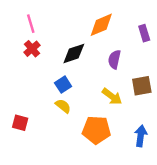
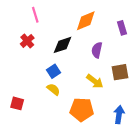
pink line: (31, 24) -> (35, 15), moved

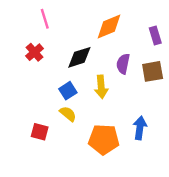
brown square: (120, 72) -> (153, 71), moved
yellow arrow: (95, 81) -> (101, 87), moved, turned 48
red square: (17, 103) -> (40, 132), moved
blue arrow: (119, 115) -> (140, 128), moved

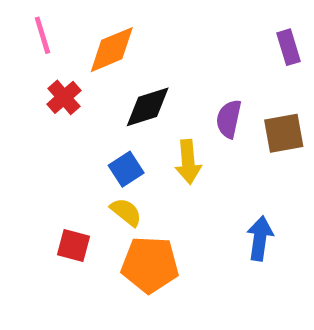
pink line: (45, 19) -> (42, 35), moved
orange diamond: (109, 26) -> (112, 50), moved
purple rectangle: (155, 35) -> (289, 47), moved
orange pentagon: (104, 139) -> (150, 265), moved

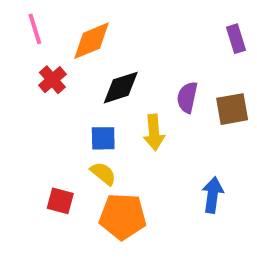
blue square: (126, 169) -> (103, 138), turned 32

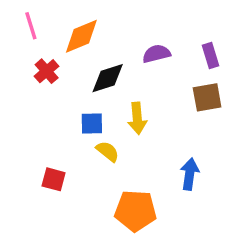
purple rectangle: (236, 39) -> (211, 55), moved
purple semicircle: (187, 97) -> (156, 54), moved, turned 64
yellow semicircle: (103, 173) -> (108, 151), moved
orange pentagon: (123, 216) -> (136, 211), moved

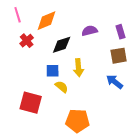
blue arrow: (190, 174) -> (115, 82), moved, turned -60
red square: (54, 179) -> (31, 103), size x1.6

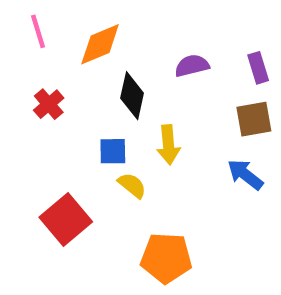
red cross: (27, 41) -> (49, 104), moved
black diamond: (62, 45) -> (132, 96), turned -60
red square: (31, 103) -> (66, 220), turned 35

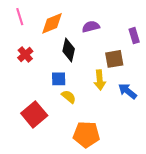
purple semicircle: (192, 66) -> (91, 27), moved
brown square: (254, 119) -> (114, 59), moved
yellow arrow: (168, 145) -> (100, 80), moved

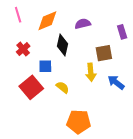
blue square: (59, 79) -> (45, 66), moved
red square: (34, 114) -> (31, 87), moved

